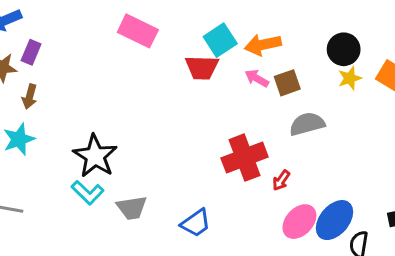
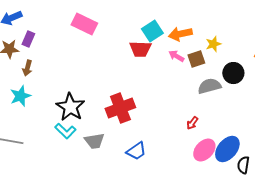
pink rectangle: (138, 31) -> (84, 24), moved
black circle: (344, 49) -> (233, 73), moved
yellow star: (350, 78) -> (213, 44), moved
red cross: (245, 158) -> (120, 108), moved

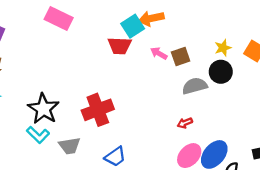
orange arrow: (180, 34) -> (151, 18), moved
yellow star: (213, 44) -> (223, 48), moved
red arrow: (192, 123) -> (185, 123), moved, turned 32

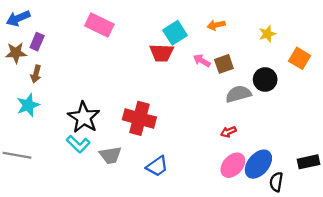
orange arrow: (151, 18) -> (216, 25), moved, size x0.7
yellow star: (223, 48) -> (267, 34), moved
red cross: (98, 110) -> (139, 118), turned 36

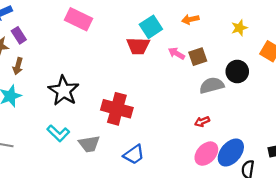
purple rectangle: (37, 42) -> (19, 35), turned -56
black star: (84, 117) -> (64, 91), moved

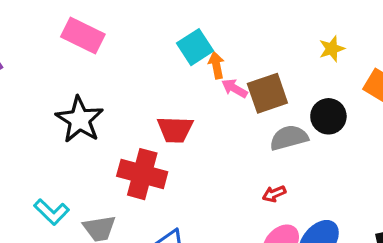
orange arrow: (190, 19) -> (216, 65), moved, turned 91
red trapezoid: (138, 46) -> (175, 130), moved
brown square: (198, 57) -> (267, 93), size x1.4
black star: (64, 91) -> (80, 120), moved

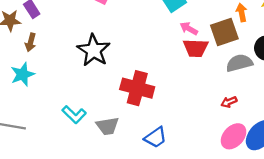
orange arrow: (216, 65) -> (242, 12), moved
pink arrow: (235, 88) -> (189, 29), moved
red trapezoid: (175, 130) -> (196, 48), moved

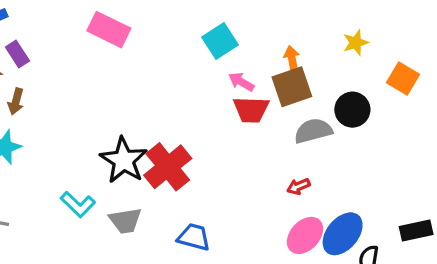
orange arrow: (242, 12) -> (292, 59), moved
black star: (94, 50) -> (124, 160), moved
red cross: (137, 88) -> (168, 167), turned 36
blue trapezoid: (156, 137) -> (194, 237), turned -130

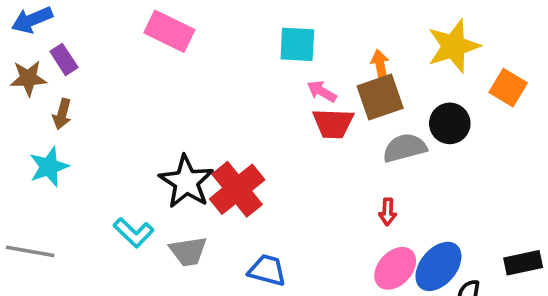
cyan square: (220, 41) -> (297, 44), turned 36
yellow star: (356, 43) -> (454, 46), size x1.8
red arrow: (298, 186) -> (388, 212), turned -65

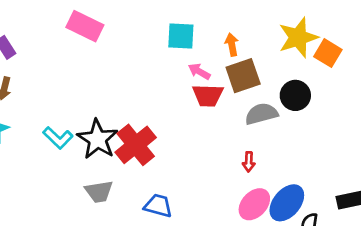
orange arrow: (380, 65) -> (232, 45), moved
orange square: (508, 88) -> (328, 53), moved
cyan L-shape: (134, 233) -> (58, 138), moved

